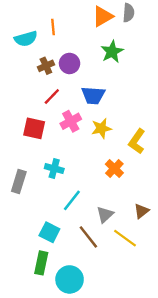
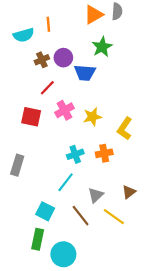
blue trapezoid: (93, 95) -> (85, 73), moved
cyan cross: (54, 169) -> (75, 154), moved, turned -35
orange cross: (114, 169) -> (104, 153), turned 35

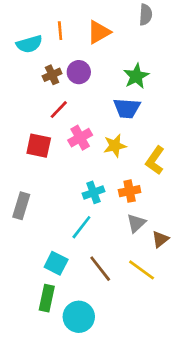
orange triangle: (93, 15) -> (99, 32), moved
green star: (102, 47) -> (136, 76), moved
blue trapezoid: (85, 73) -> (127, 108), moved
gray triangle: (96, 195) -> (136, 223), moved

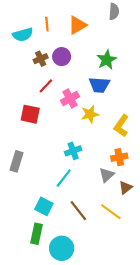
pink cross: (80, 138) -> (70, 98), moved
orange cross: (130, 191) -> (119, 157), moved

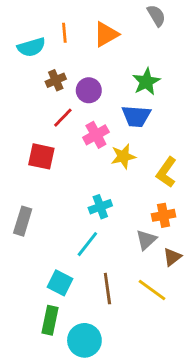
gray semicircle: (114, 12) -> (156, 16), turned -35
purple circle: (62, 57) -> (89, 90), moved
brown line: (78, 211) -> (107, 289), turned 30

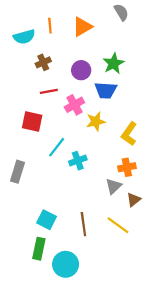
purple circle: (89, 90) -> (81, 70), moved
red line: (63, 118) -> (49, 91), turned 36
cyan line: (87, 244) -> (57, 147), moved

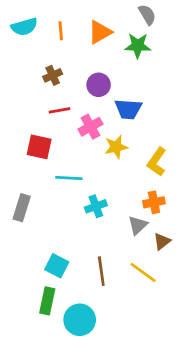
cyan semicircle: (24, 37) -> (24, 27), moved
green star: (114, 64) -> (138, 46), moved, turned 30
cyan line: (57, 147) -> (69, 178), turned 55
cyan cross: (78, 161) -> (96, 206), moved

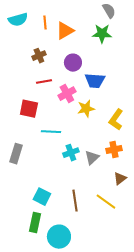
orange triangle: (100, 32) -> (65, 31), moved
gray triangle: (138, 225) -> (92, 158), moved

